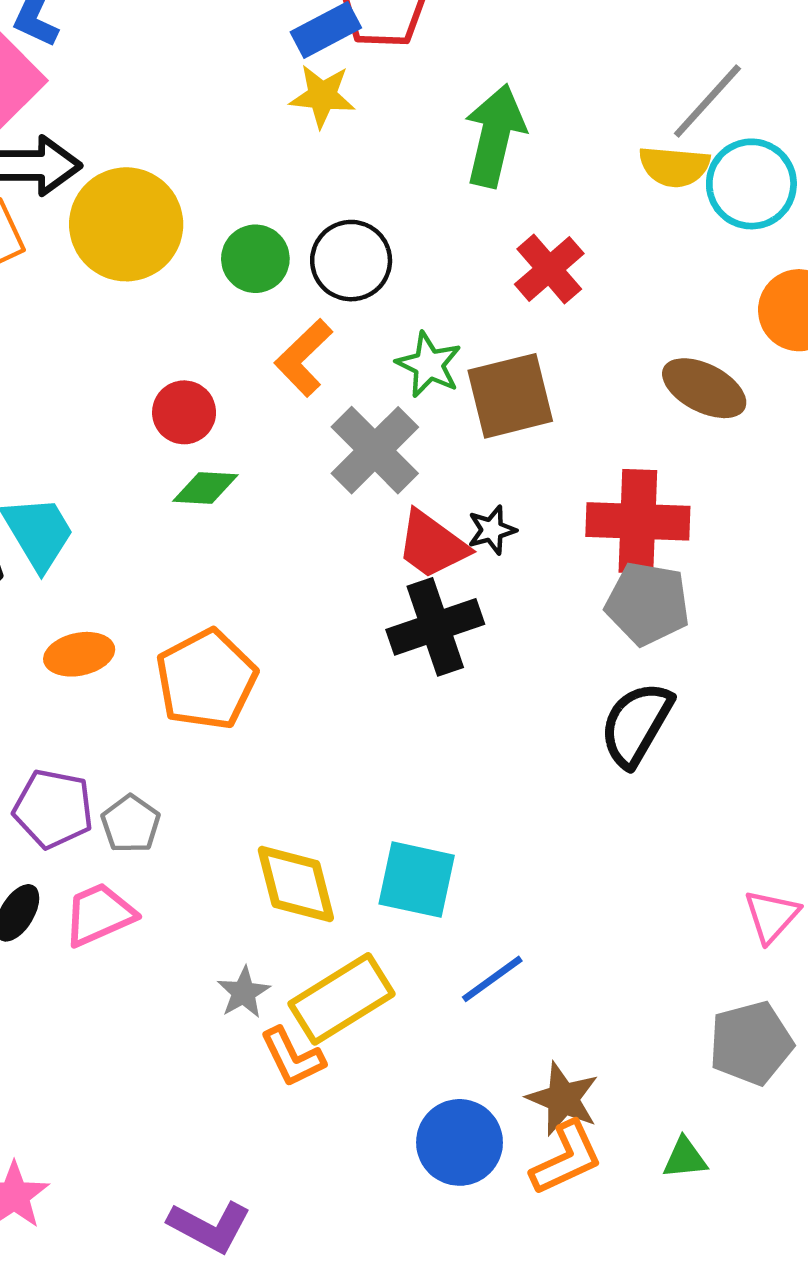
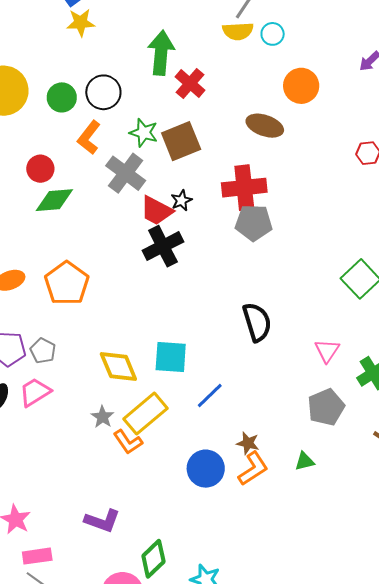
green arrow: (495, 136) -> (161, 53), moved
cyan circle: (751, 184) -> (273, 34), size x0.6
green diamond: (205, 488) -> (54, 200), size x1.4
black semicircle: (636, 724) -> (257, 322), moved, turned 141
brown star: (563, 1099) -> (248, 443), size x0.7

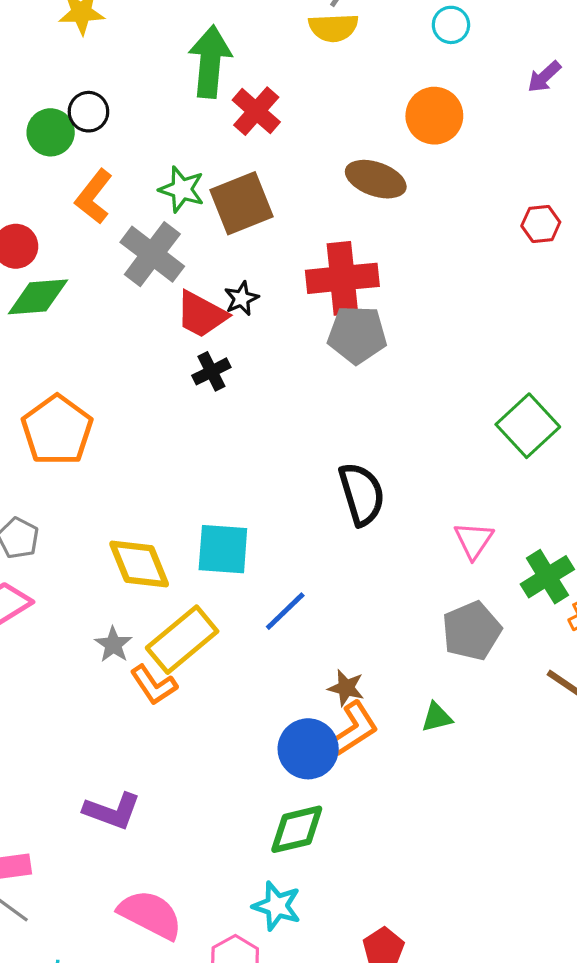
cyan circle: (273, 34) -> (451, 25), moved
black circle: (103, 92) -> (88, 112), moved, size x0.7
black cross: (163, 246) -> (211, 371), size x0.6
blue circle: (206, 469) -> (308, 749), moved
green diamond: (153, 559) -> (297, 829), moved, turned 30

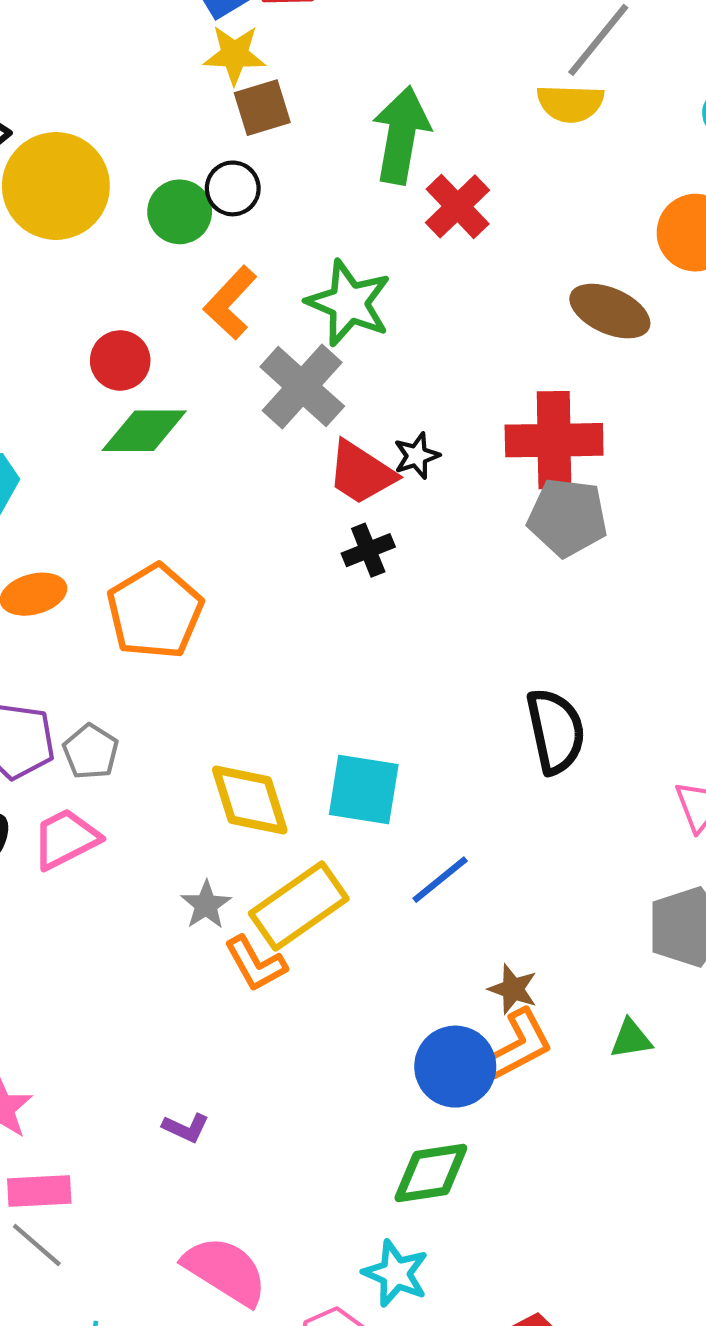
green star: (182, 189) -> (349, 303), size x1.4
brown square: (241, 203) -> (262, 108), moved, size x0.7
purple L-shape: (112, 811) -> (186, 1128), size x0.6

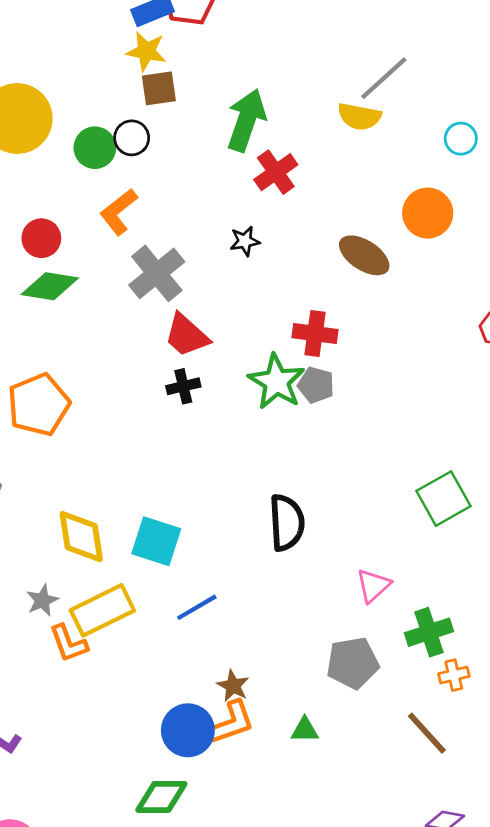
green star: (349, 303) -> (276, 382), moved
red cross: (554, 440) -> (315, 334), size x0.7
black star: (417, 456) -> (245, 241), moved
gray pentagon: (568, 517) -> (316, 385), size x0.7

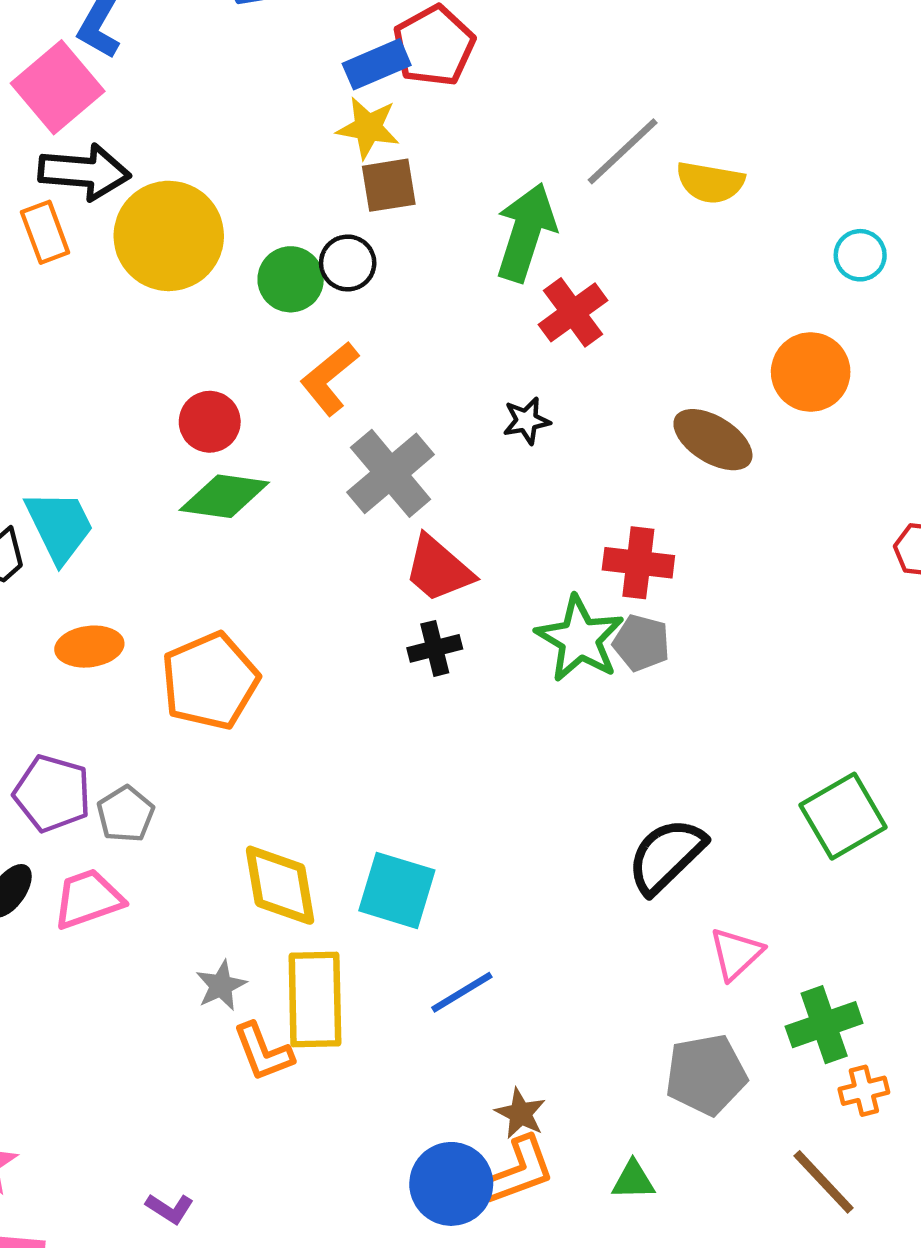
gray line: (384, 78) -> (623, 151), moved
yellow semicircle: (359, 117) -> (710, 182), moved
black semicircle: (287, 523) -> (666, 856), moved, turned -130
yellow rectangle: (102, 610) -> (315, 999), turned -64

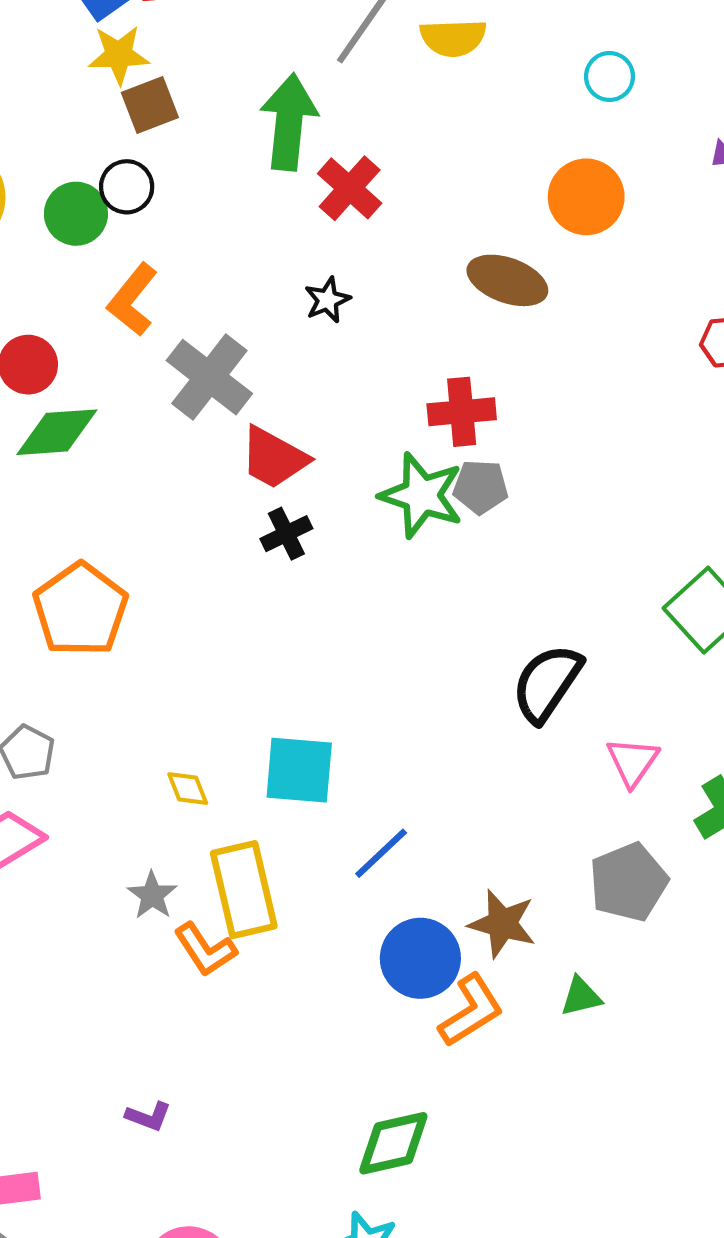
yellow diamond: (280, 885) -> (188, 789), size x0.5
brown star: (520, 1113) -> (502, 924), moved, size x1.4
blue circle: (451, 1184) -> (420, 958), moved

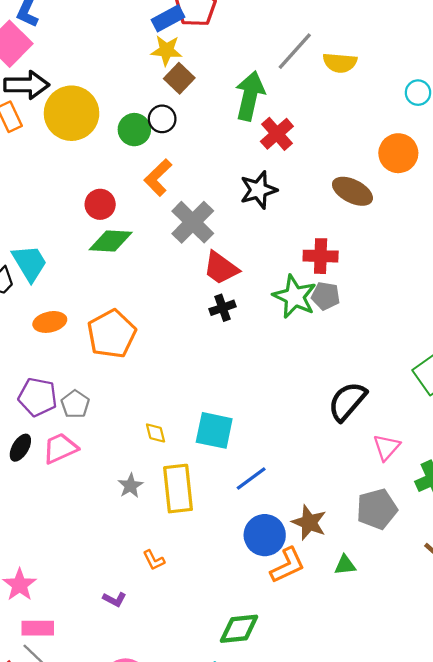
brown square: (150, 105) -> (179, 78), turned -32
black star: (327, 300) -> (258, 190), size x1.6
orange L-shape: (205, 950) -> (154, 560), moved, size x0.7

